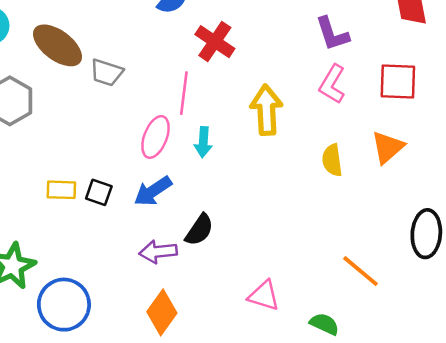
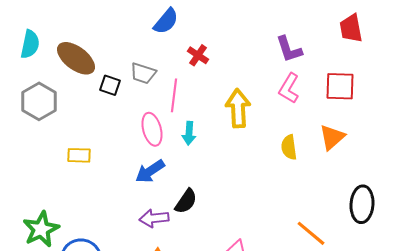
red cross: (215, 42) -> (198, 55), size x0.7
gray trapezoid: (106, 72) -> (143, 73), moved
pink ellipse: (155, 137) -> (152, 129), turned -36
yellow rectangle: (61, 190) -> (79, 155), moved
black square: (99, 192) -> (110, 85), moved

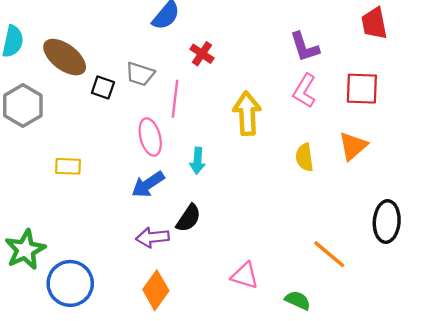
cyan arrow: (189, 133) -> (197, 161), moved

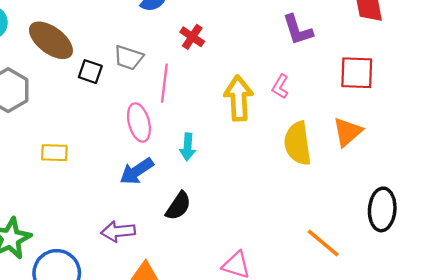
pink L-shape: (304, 91) -> (280, 87), moved, size x0.7
yellow semicircle: (304, 157) -> (298, 143), size x1.5
purple arrow: (152, 237) -> (118, 231), moved

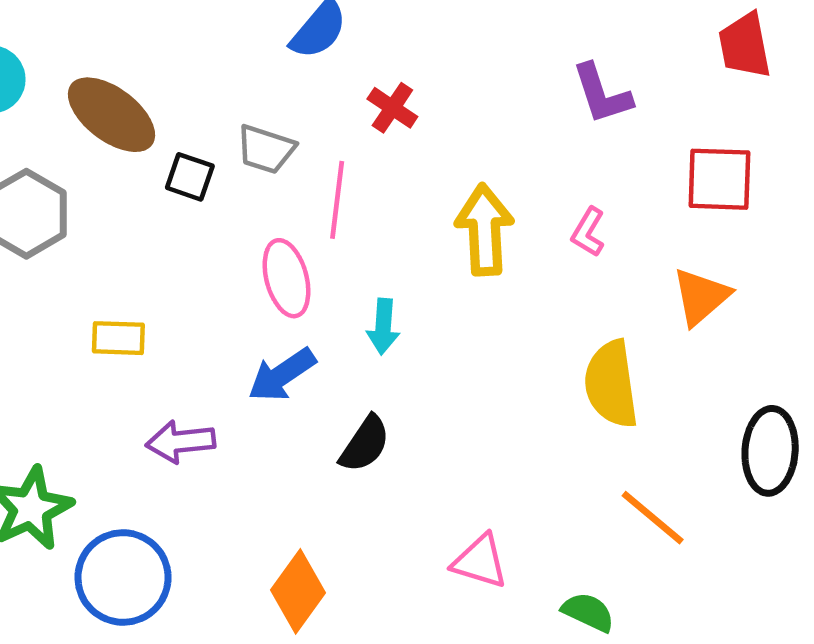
pink L-shape: (280, 87) -> (588, 232), moved
yellow semicircle: (298, 143) -> (611, 384), moved
purple arrow: (118, 231) -> (181, 442), moved

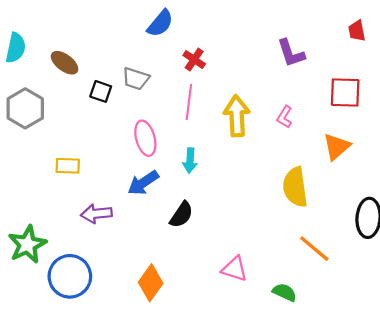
red trapezoid: (745, 46) -> (357, 31), size x0.7
brown ellipse: (112, 115) -> (65, 63), size x0.7
pink line: (337, 200) -> (189, 102), moved

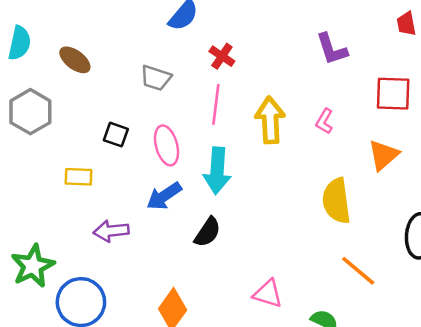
black square: (101, 91) -> (116, 135), moved
cyan arrow: (190, 160) -> (217, 171), size x1.6

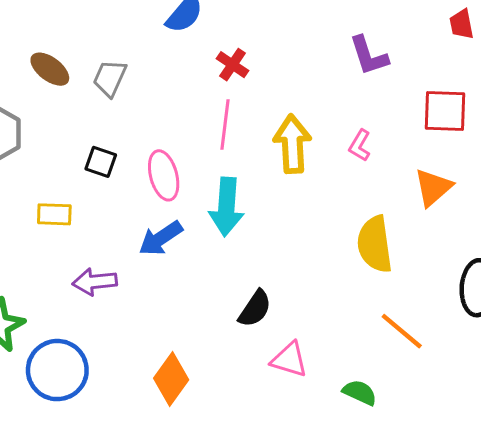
gray trapezoid: (156, 78) -> (110, 78), moved, turned 96
black semicircle: (207, 232) -> (255, 309), moved

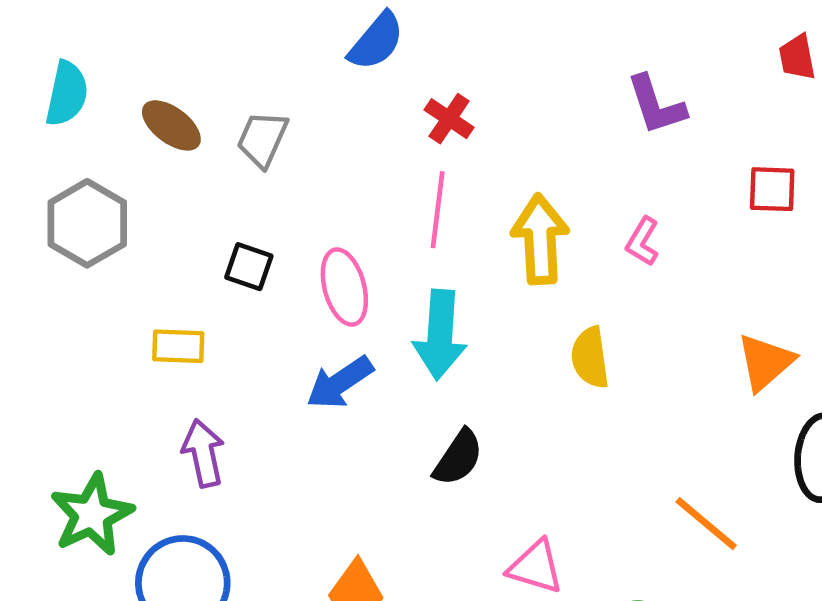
red square: (445, 111) -> (772, 189), size x0.7
orange triangle: (433, 187) -> (765, 362), moved
yellow semicircle: (375, 244) -> (590, 358), moved, size x0.7
purple arrow: (95, 282) -> (203, 453), moved, turned 84
black semicircle: (255, 309) -> (458, 458), moved

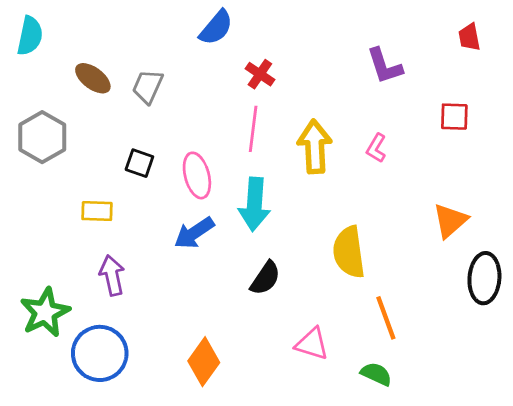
cyan semicircle: (67, 94) -> (30, 36), moved
yellow semicircle: (590, 358) -> (349, 252), moved, size x1.4
orange line: (706, 524) -> (386, 318), moved, turned 30

